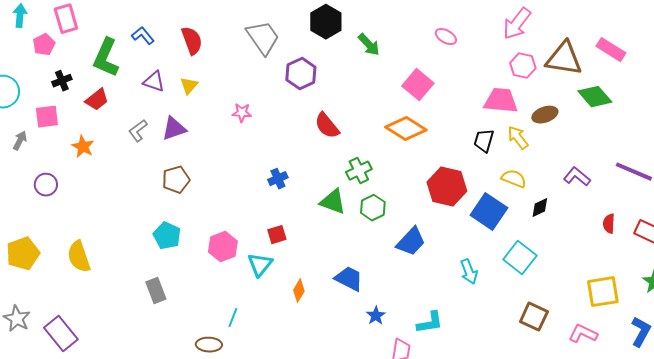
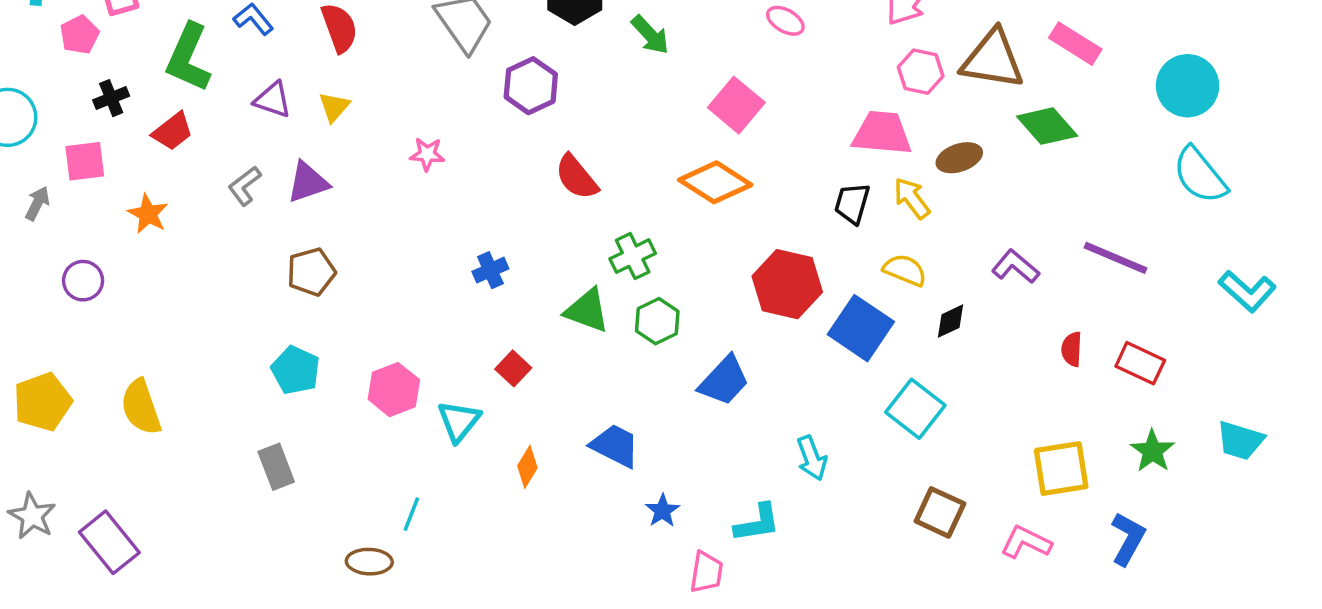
red square: (277, 235) -> (513, 368), moved, turned -30
cyan arrow: (469, 272) -> (812, 458), moved

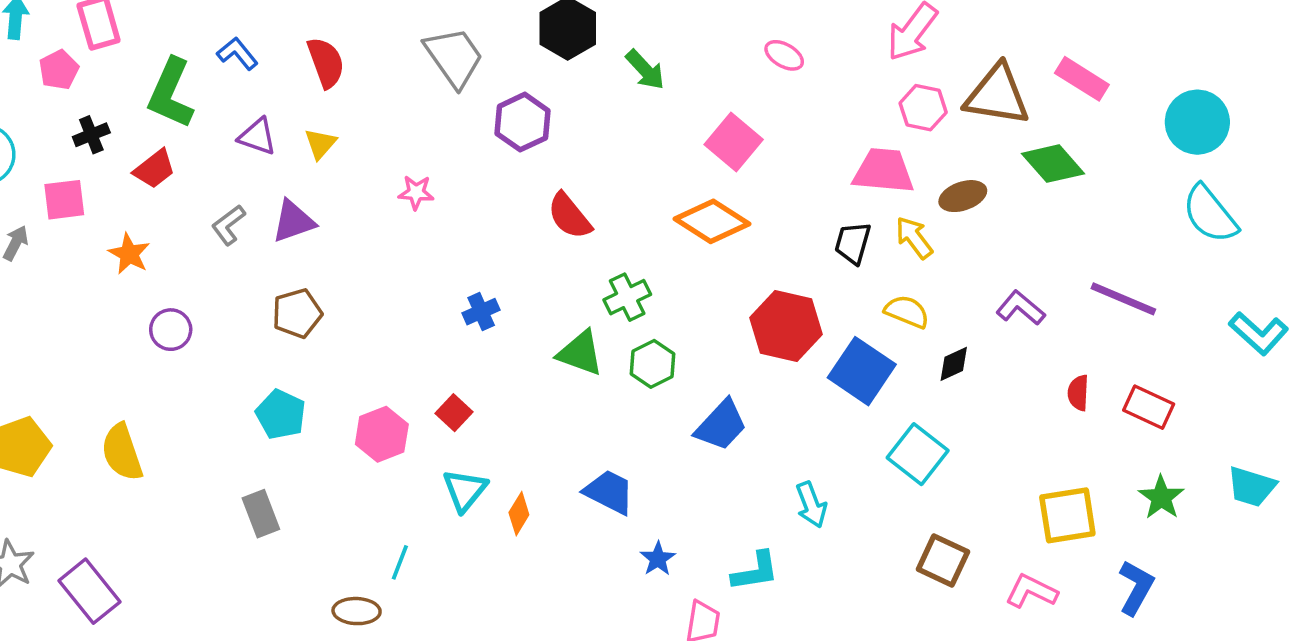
purple circle: (83, 281) -> (171, 330), moved
red square: (513, 368) -> (454, 413), moved
cyan triangle: (459, 421) -> (465, 490), moved

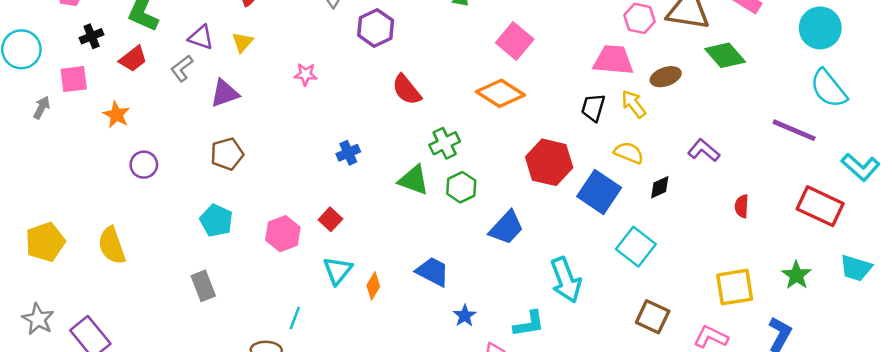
gray L-shape: (228, 225) -> (182, 68), moved
purple line: (1123, 299) -> (794, 130), moved
red rectangle: (1149, 407) -> (820, 206), moved, size x1.4
cyan arrow: (811, 505) -> (566, 280), size x1.5

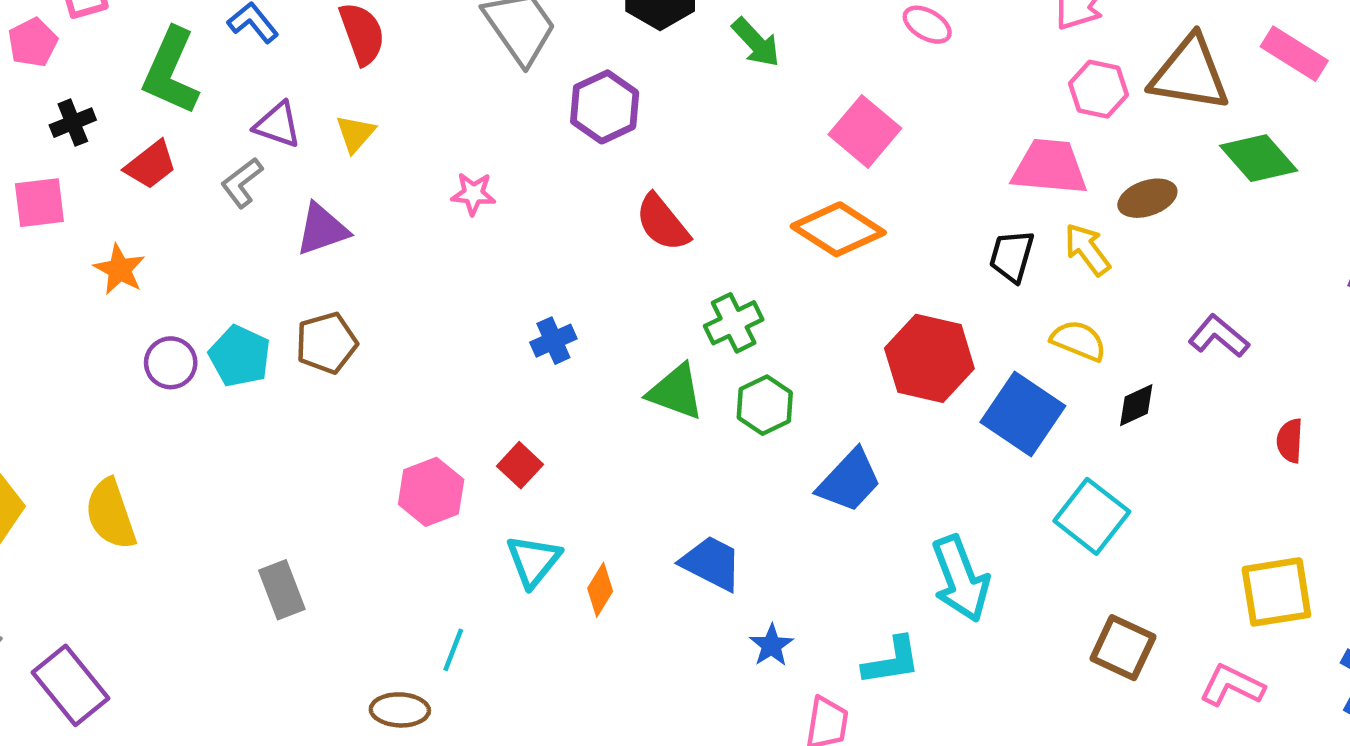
cyan pentagon: (216, 221) -> (240, 356), moved

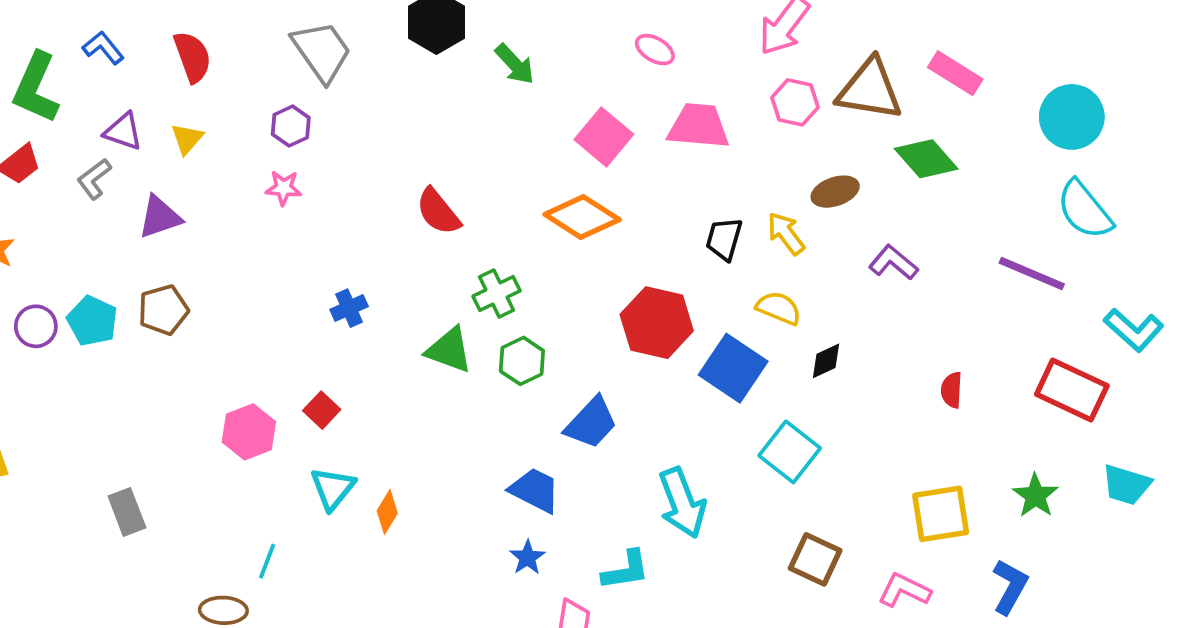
purple hexagon: (605, 107) -> (291, 126), moved, size x0.7
pink trapezoid: (1050, 167) -> (699, 126), moved
purple L-shape: (1219, 336) -> (893, 263), moved
blue trapezoid: (711, 563) -> (535, 490), moved

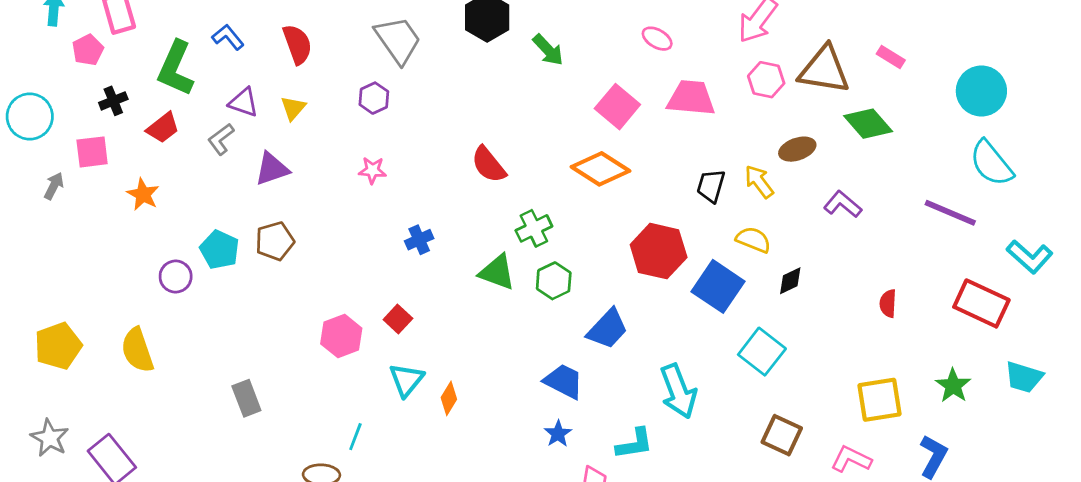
pink rectangle: (955, 73) -> (891, 57), size x0.7
pink star: (283, 188) -> (372, 170), moved
purple circle: (36, 326) -> (176, 277), moved

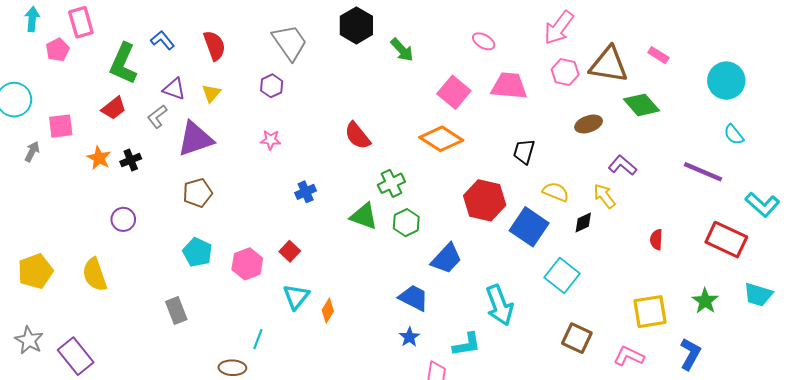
black cross: (113, 101) -> (131, 160), moved
cyan semicircle: (991, 163) -> (734, 135), size x0.6
purple triangle: (272, 169) -> (195, 139), size x1.4
yellow arrow: (759, 182) -> (604, 196), moved
cyan pentagon: (220, 250) -> (197, 252), moved

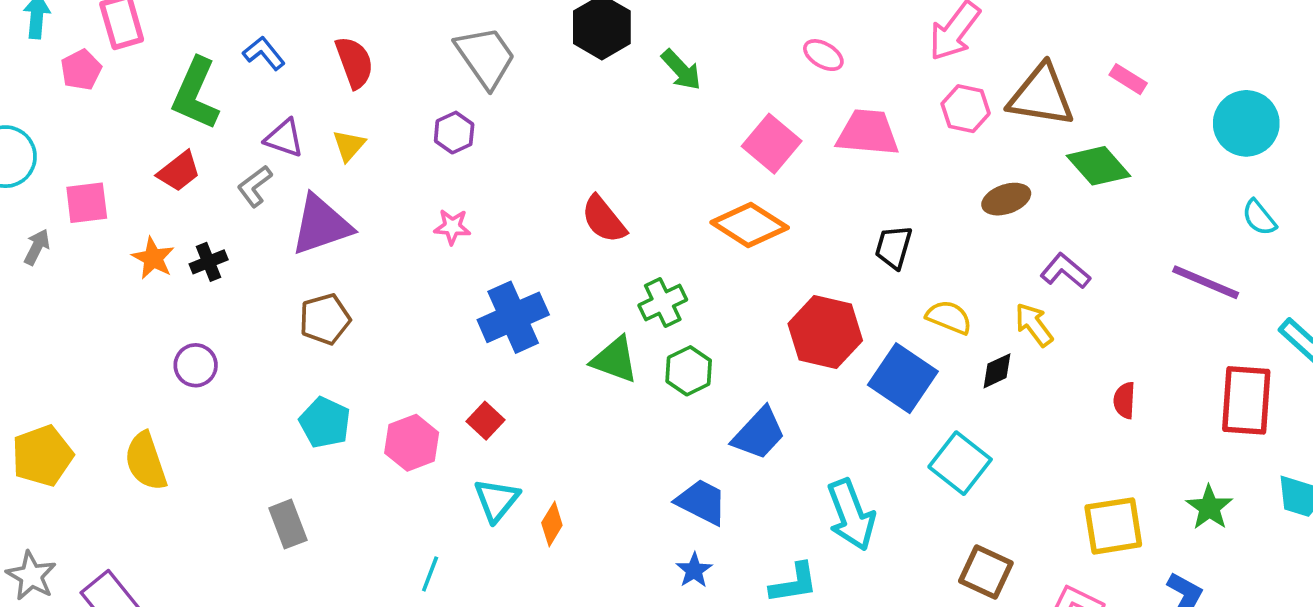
blue cross: (306, 192) -> (513, 317), size x1.8
red rectangle: (726, 240) -> (1246, 400), turned 69

